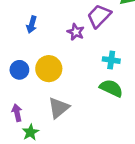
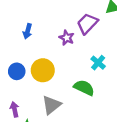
cyan cross: (111, 60) -> (98, 63), turned 32
green semicircle: (111, 88) -> (84, 88), moved

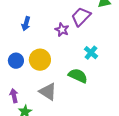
gray triangle: (51, 105) -> (48, 92), turned -48

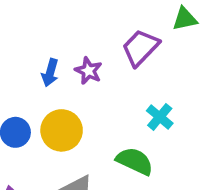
blue arrow: (26, 24) -> (50, 73), moved
purple star: (62, 30) -> (88, 71), moved

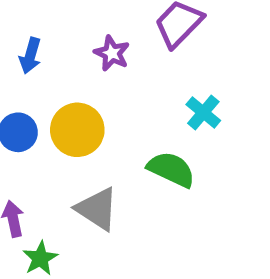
blue arrow: (50, 73) -> (30, 56), moved

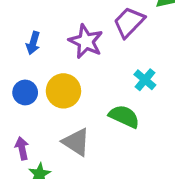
purple star: (112, 53) -> (86, 41), size x1.5

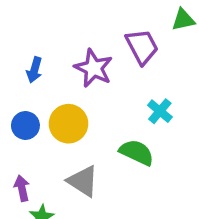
purple trapezoid: (129, 22) -> (142, 47), turned 108

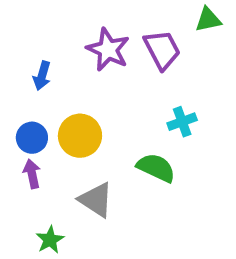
purple star: (94, 68) -> (108, 50), moved
cyan cross: (160, 111) -> (182, 122), turned 30
purple arrow: (22, 188) -> (32, 174), moved

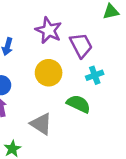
purple trapezoid: (162, 50) -> (81, 45), moved
yellow circle: (80, 136) -> (49, 73), moved

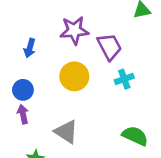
purple star: (49, 30) -> (74, 30), turned -30
green semicircle: (78, 104) -> (135, 136), moved

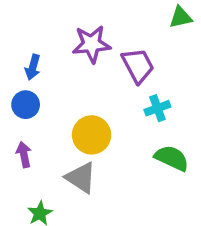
yellow circle: (74, 76) -> (92, 135), moved
blue circle: (23, 90) -> (26, 105), moved
green semicircle: (135, 136) -> (172, 158), moved

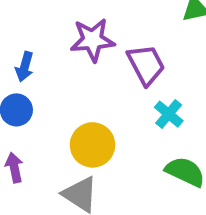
cyan cross: (157, 108) -> (169, 114), turned -30

